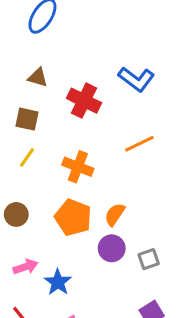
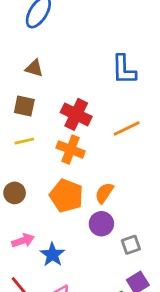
blue L-shape: (136, 79) -> (124, 70), turned 52
red cross: (84, 101) -> (76, 114), moved
yellow line: (27, 158) -> (24, 141), turned 42
gray square: (149, 259) -> (131, 245), moved

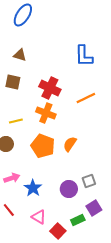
yellow line: (24, 141) -> (16, 121), moved
purple circle: (101, 224) -> (69, 189), moved

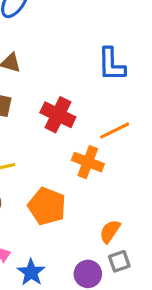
orange cross: (46, 113) -> (88, 162), moved
orange semicircle: (70, 144) -> (110, 231), moved

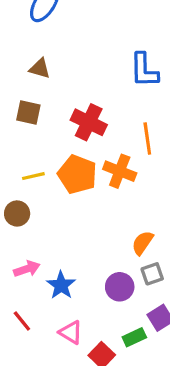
orange line: (115, 131) -> (147, 139), turned -72
orange pentagon: (47, 206) -> (77, 174), moved

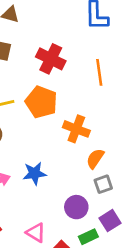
orange cross: (120, 171) -> (76, 129), moved
blue star: (61, 285) -> (35, 173), moved, turned 30
purple circle: (120, 287) -> (76, 207), moved

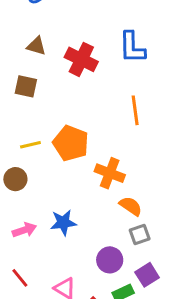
red cross: (51, 59) -> (81, 59), moved
orange semicircle: (95, 159) -> (131, 206), turned 90

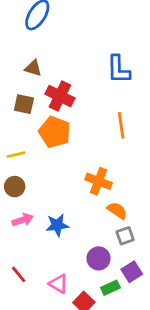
red cross: (81, 59) -> (60, 96), moved
orange pentagon: (71, 143) -> (55, 132), moved
yellow line: (30, 145) -> (16, 155), moved
pink arrow: (24, 230) -> (23, 220), moved

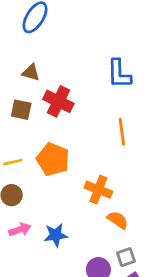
orange pentagon: (55, 132) -> (53, 159), moved
gray square: (125, 236) -> (126, 257), moved

